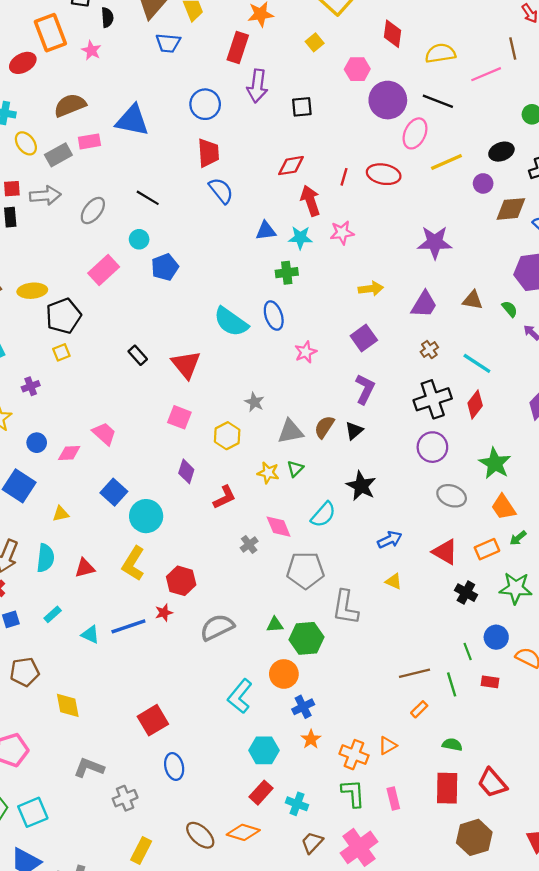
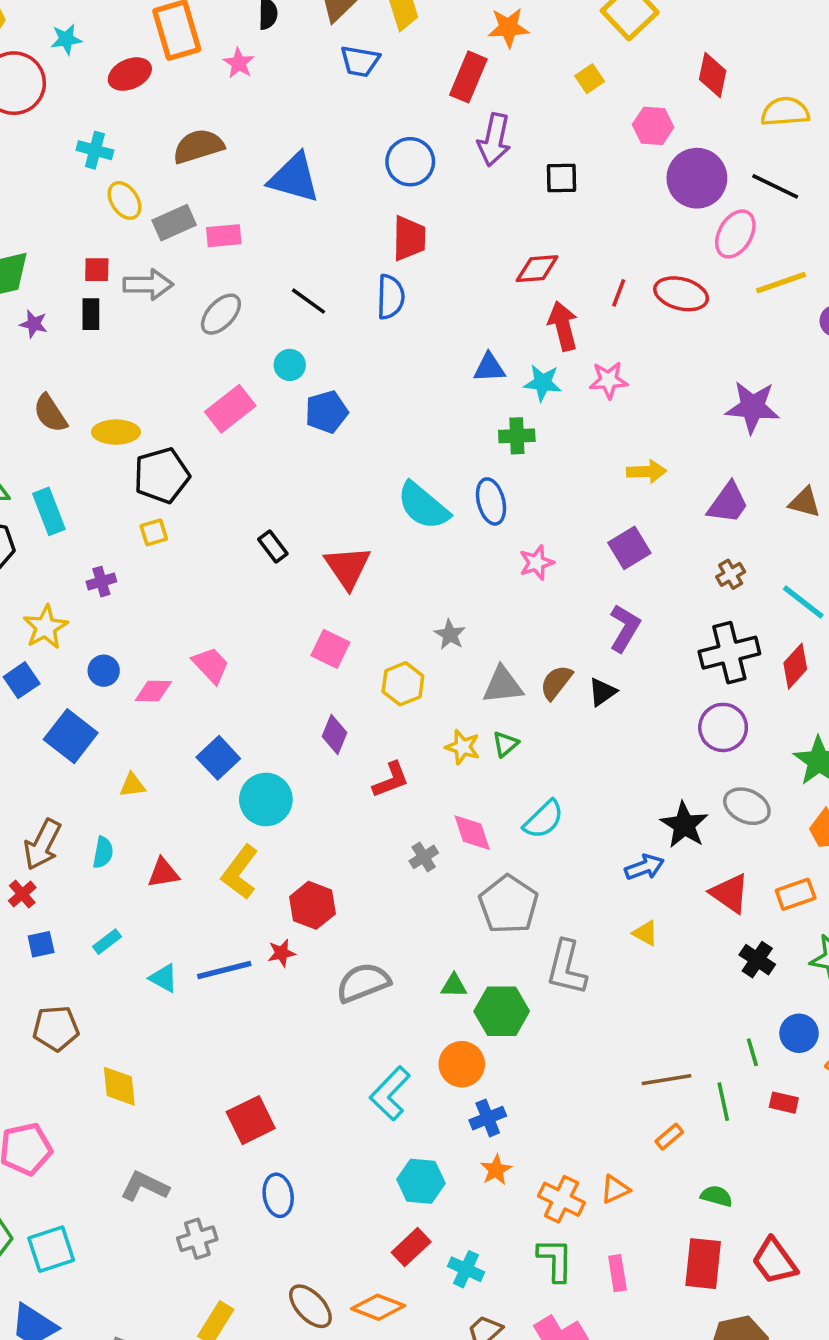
pink rectangle: (89, 141) -> (224, 236), moved
blue semicircle: (221, 191) -> (390, 297), moved, turned 36
black star: (361, 486) -> (684, 825), moved
cyan semicircle: (45, 558) -> (103, 852), size x0.7
gray pentagon: (305, 570) -> (509, 904), turned 30

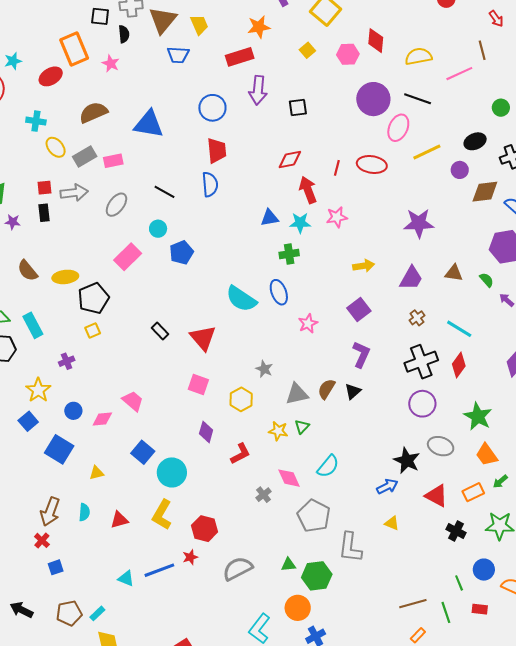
red rectangle: (468, 77) -> (240, 57), turned 56
pink hexagon: (653, 126) -> (348, 54), moved
cyan rectangle: (107, 942) -> (97, 613), moved

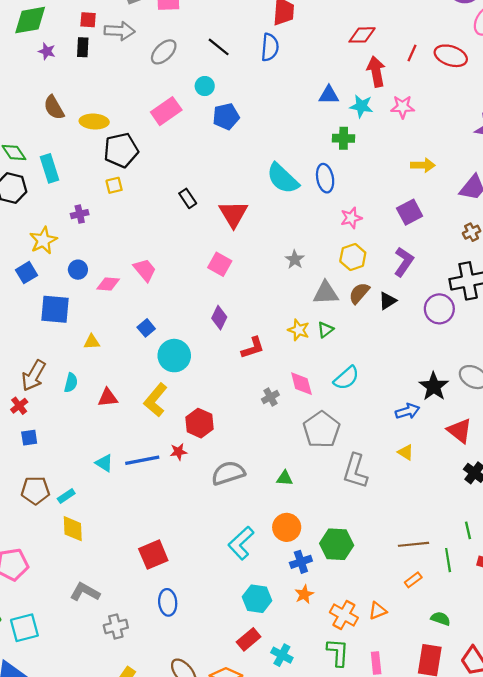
yellow hexagon: (241, 399) -> (353, 257), moved
purple circle: (422, 404) -> (439, 309), moved
blue square: (59, 449) -> (55, 309), turned -36
blue square: (143, 452) -> (146, 328), size x0.7
green hexagon: (317, 576) -> (337, 544), moved

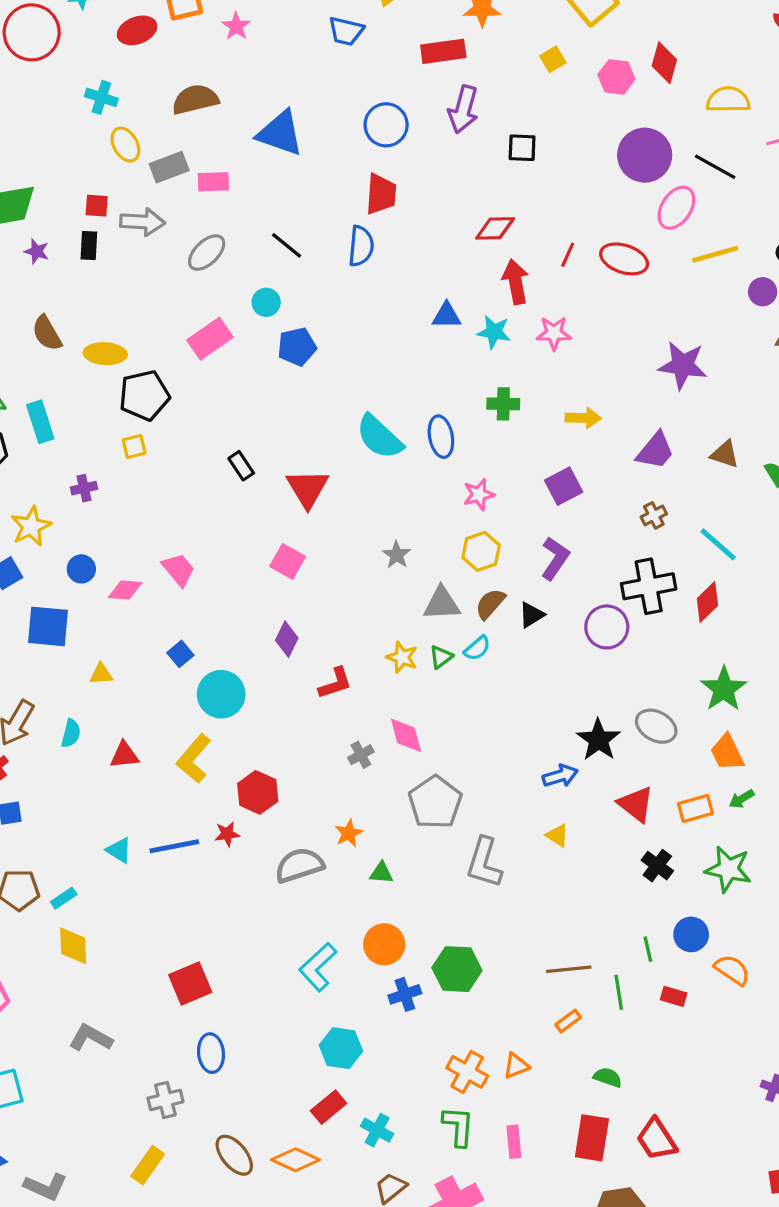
green cross: (344, 138) -> (503, 404), moved
cyan semicircle: (346, 378) -> (477, 648), moved, size x0.7
orange star: (304, 594) -> (349, 833), moved
gray cross: (116, 626) -> (165, 1100), moved

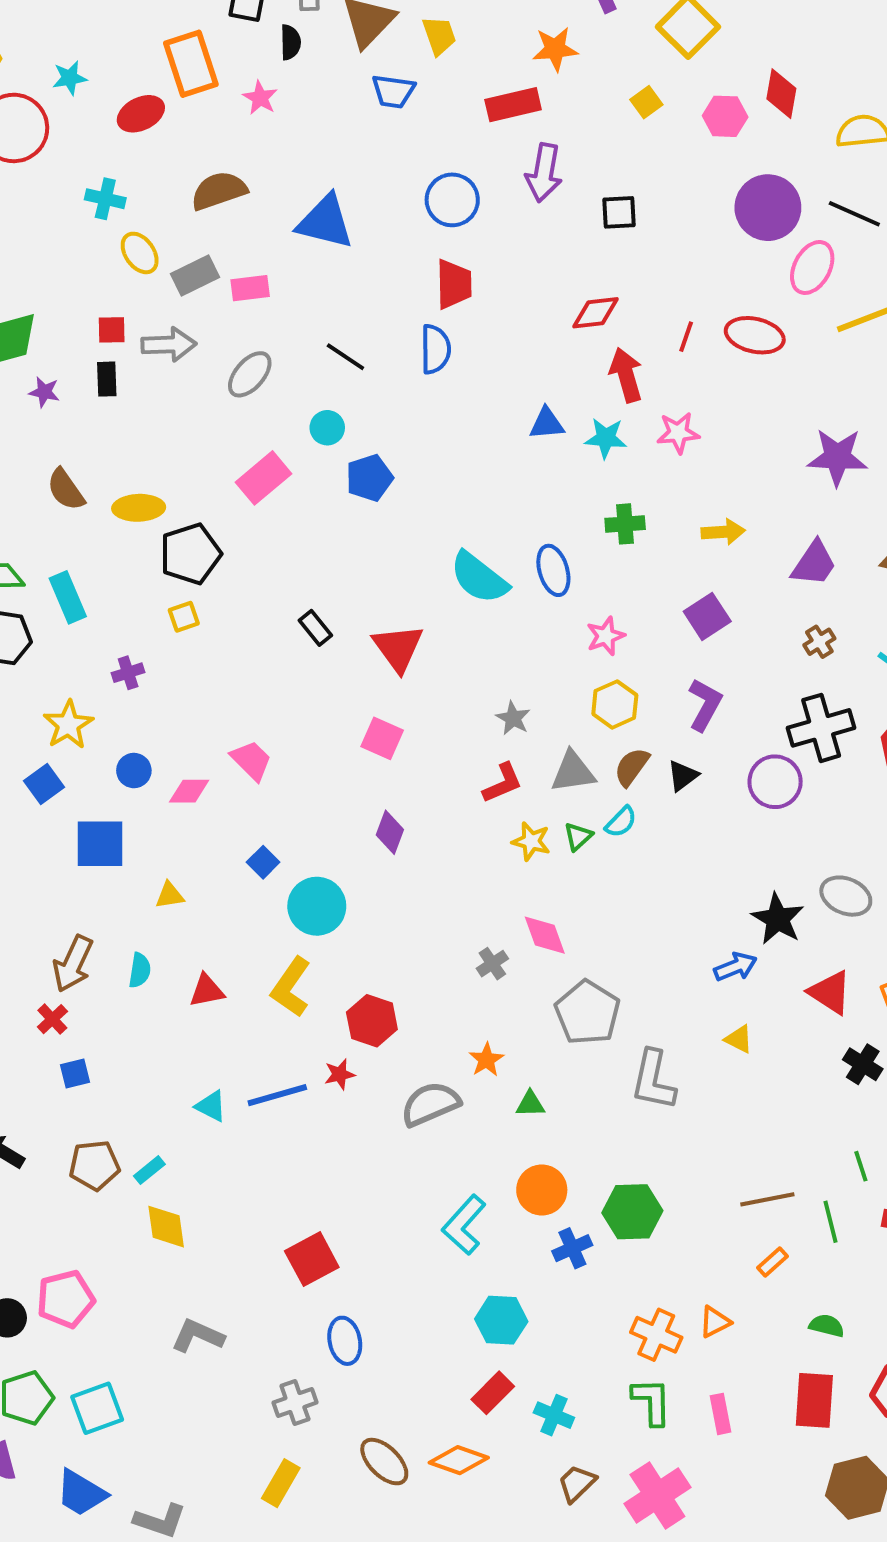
red L-shape: (335, 683) -> (503, 783), moved

